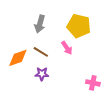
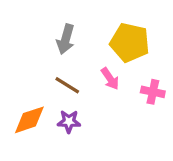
orange diamond: (18, 58) -> (29, 120), moved
pink cross: (93, 83) -> (153, 92), moved

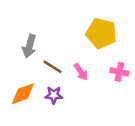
gray arrow: (66, 39) -> (29, 46), moved
pink arrow: (110, 79) -> (81, 72), moved

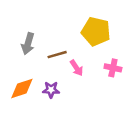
brown line: (52, 67) -> (57, 55), moved, turned -48

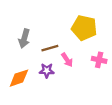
purple star: (51, 90) -> (47, 71), moved

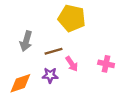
yellow pentagon: (84, 28) -> (72, 18), moved

